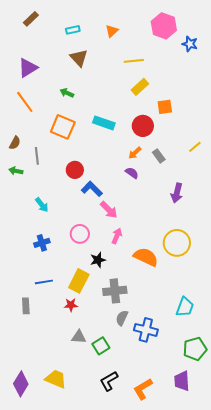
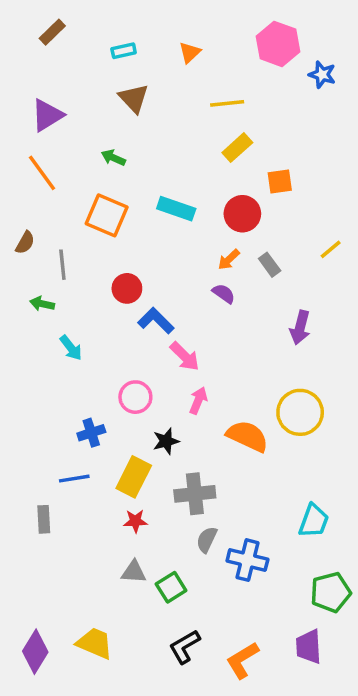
green arrow: (16, 171) -> (42, 304), moved
blue cross: (42, 243) -> (91, 433), moved
red star: (71, 305) -> (135, 521), moved

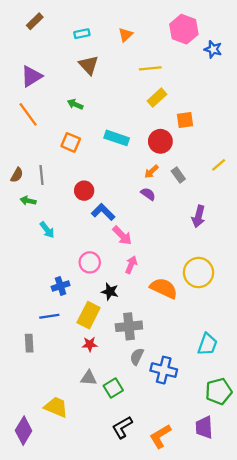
orange square: (107, 215) -> (71, 142), size x0.7
brown semicircle: (25, 243) -> (17, 175), moved
black star: (166, 441) -> (110, 292), turned 30
yellow trapezoid: (95, 643) -> (56, 407), moved

